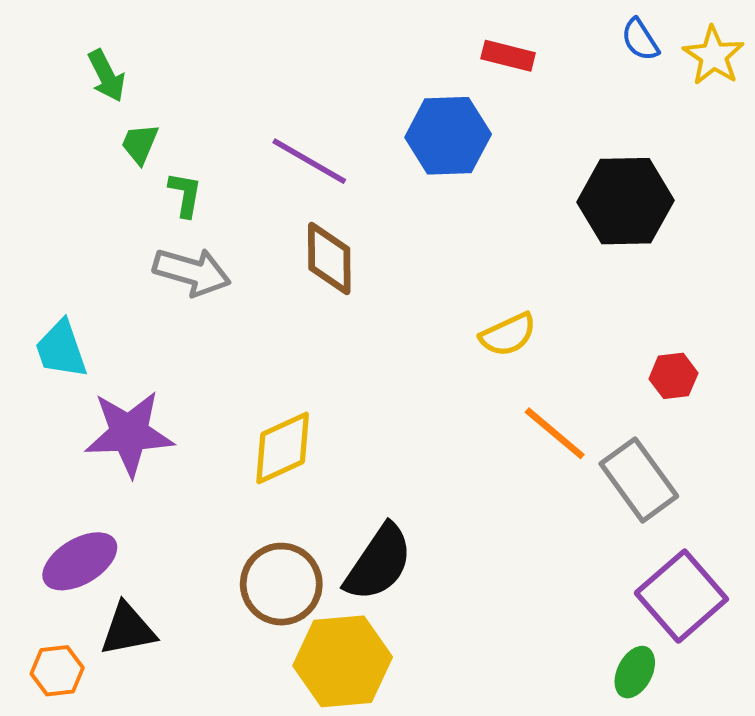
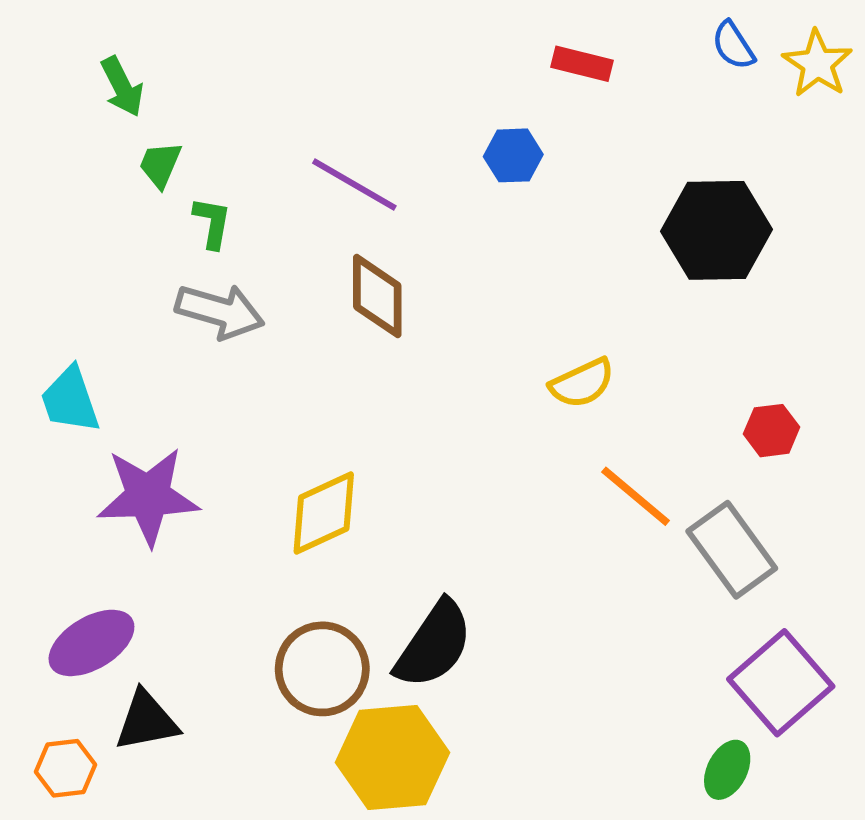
blue hexagon: (448, 136) -> (513, 155), size x0.6

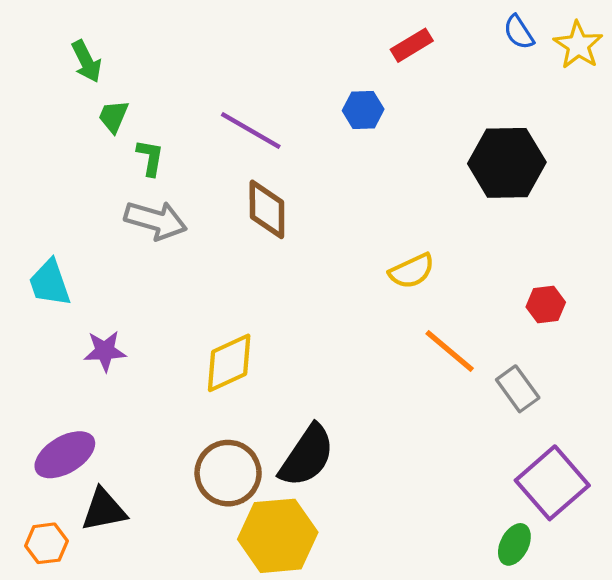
red rectangle: (582, 64) -> (412, 45), turned -45
purple star: (148, 496) -> (105, 351), size x0.6
gray rectangle: (732, 550) -> (518, 389), size x0.7

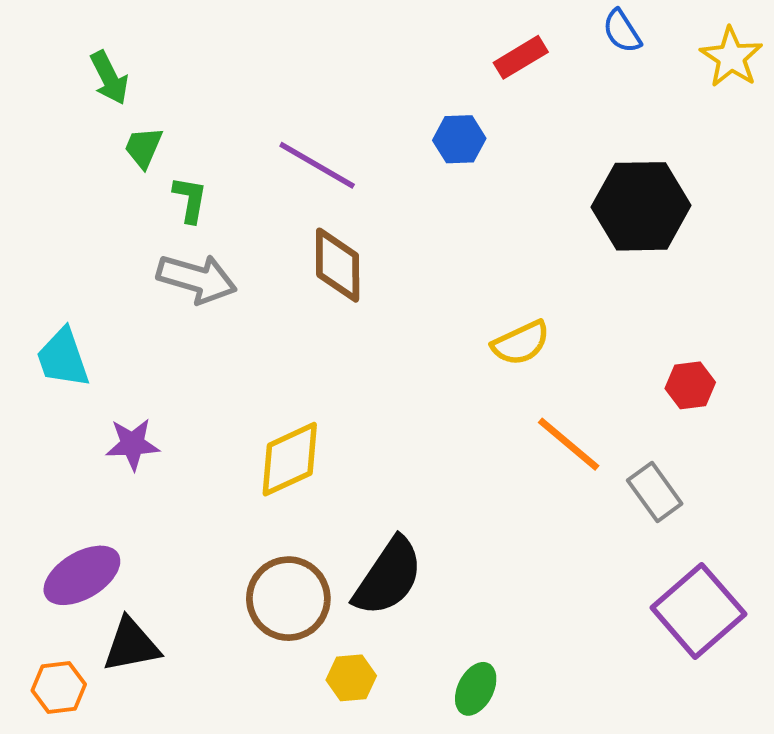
blue semicircle: (519, 32) -> (622, 31), moved
yellow hexagon: (278, 536) -> (351, 678), size x0.5
green ellipse: (514, 544) -> (476, 689), moved

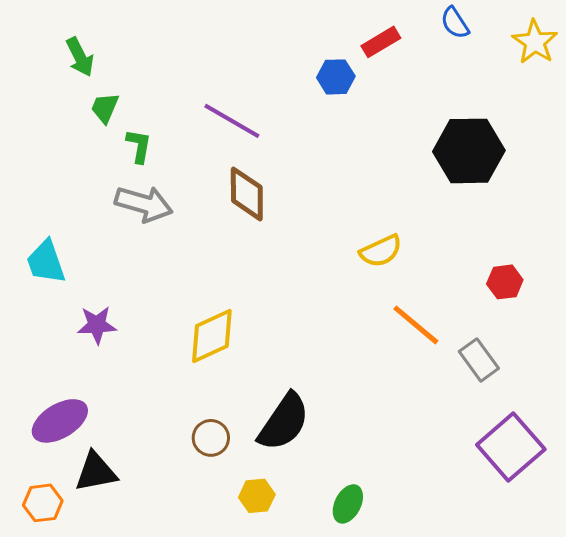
blue hexagon: (459, 139) -> (336, 77), moved
brown circle: (288, 599) -> (211, 438), size x0.6

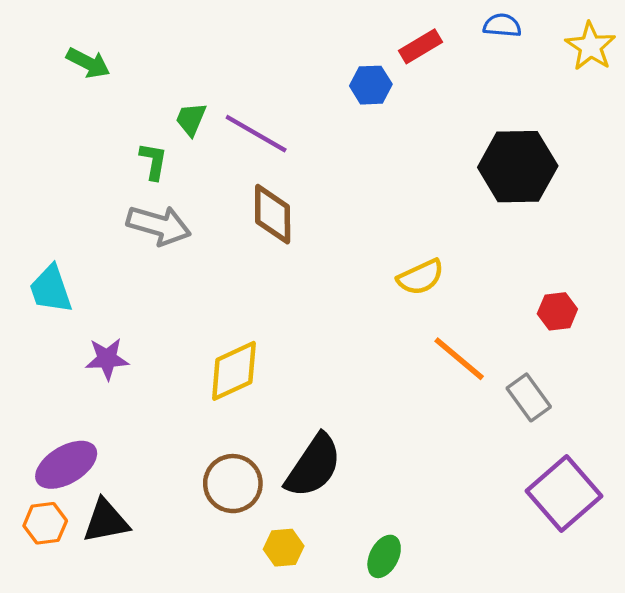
blue semicircle: (455, 23) -> (502, 25), turned 128
green arrow: (80, 57) -> (88, 63), turned -36
green trapezoid: (105, 108) -> (191, 119), moved
brown circle: (211, 438) -> (233, 484), size x1.4
orange hexagon: (43, 503) -> (45, 523), moved

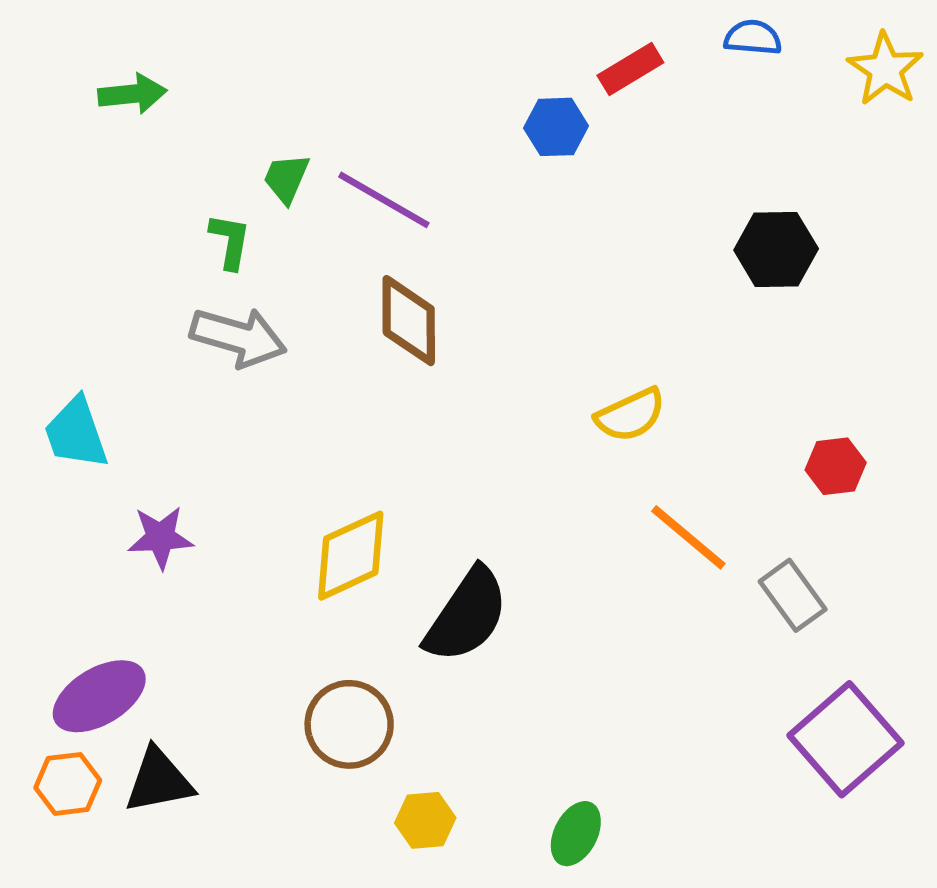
green arrow: (88, 63) -> (132, 94), turned -33
black hexagon: (518, 167) -> (776, 249), size x0.7
black semicircle: (313, 466) -> (467, 615), moved

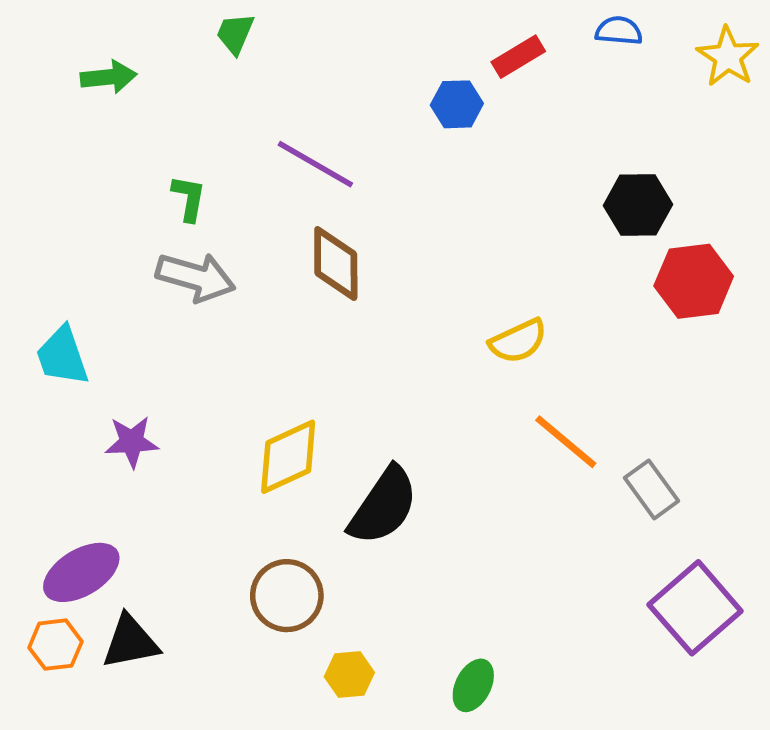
green trapezoid: (286, 178) -> (235, 34), moved
red hexagon: (836, 466) -> (694, 281), moved, size x1.6

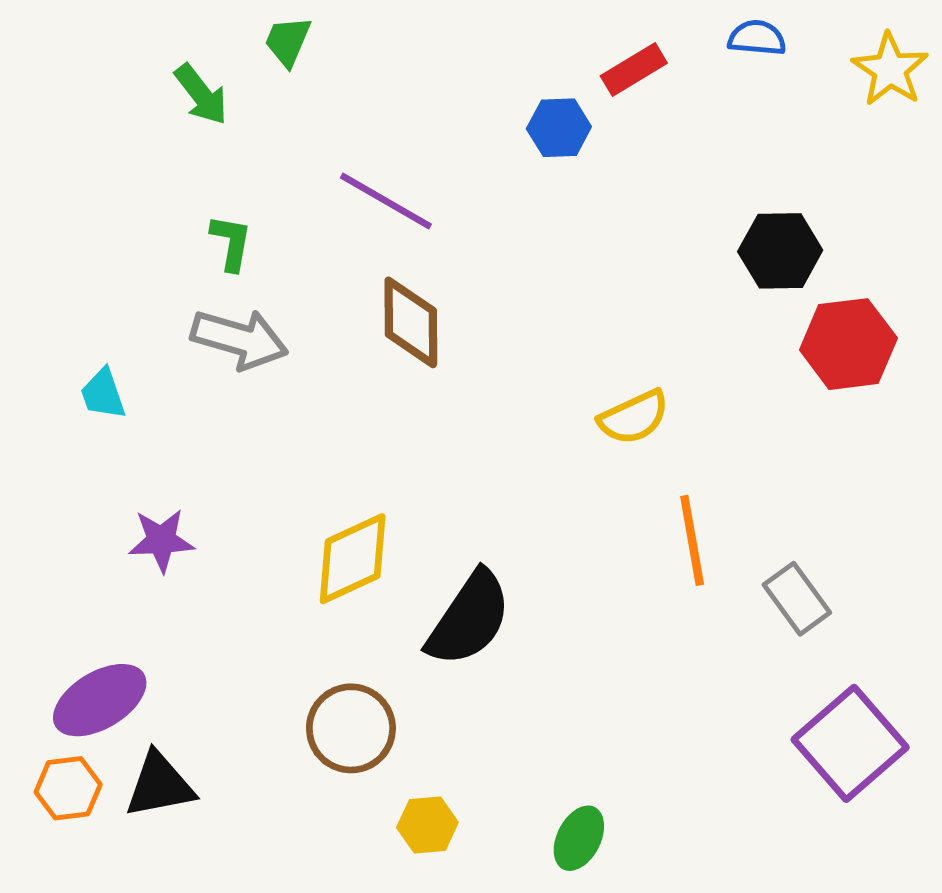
green arrow: (109, 77) -> (201, 94), moved, turned 58
cyan trapezoid: (62, 356) -> (103, 394), moved, size x0.7
orange line: (566, 442) -> (692, 540), turned 40

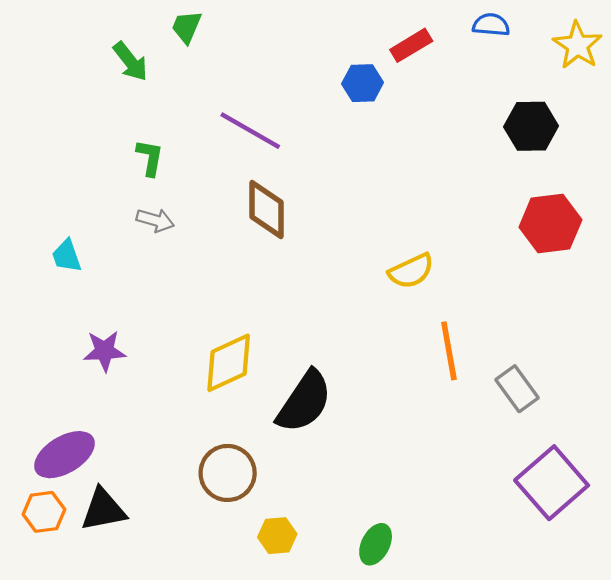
black hexagon: (780, 251) -> (531, 126), moved
gray arrow: (239, 339) -> (155, 220), size x0.6

